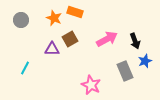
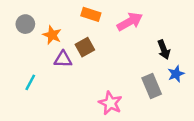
orange star: (54, 18) -> (52, 35), moved
pink arrow: (107, 39) -> (130, 22), moved

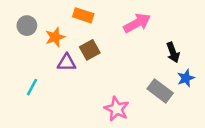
orange rectangle: (91, 14) -> (83, 15), moved
orange star: (52, 35) -> (55, 37), turned 30
gray rectangle: (152, 86) -> (160, 91), turned -30

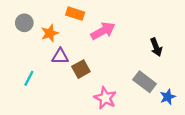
pink arrow: (137, 23) -> (103, 31), moved
brown square: (90, 50) -> (81, 69), moved
blue star: (186, 78) -> (168, 97), moved

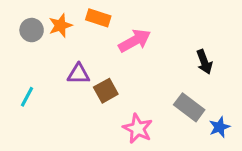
orange star: (50, 33) -> (60, 25), moved
cyan line: (29, 78) -> (27, 97), moved

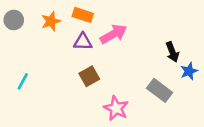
gray circle: (32, 30) -> (14, 20), moved
purple triangle: (79, 74) -> (83, 42), moved
blue star: (220, 127) -> (189, 71), moved

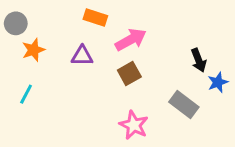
orange star: (51, 21) -> (33, 50), moved
purple triangle: (83, 42) -> (82, 56), moved
brown square: (89, 76) -> (129, 74), moved

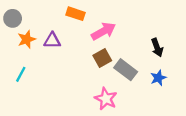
purple triangle: (82, 56) -> (52, 41), moved
blue star: (218, 82) -> (158, 78), moved
gray rectangle: (184, 104) -> (126, 70), moved

